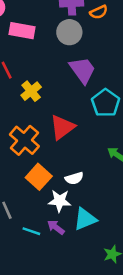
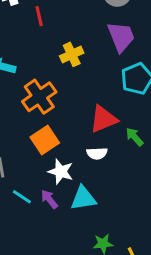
yellow cross: (31, 91) -> (72, 54), moved
red triangle: (62, 127) -> (103, 119), moved
white semicircle: (74, 178) -> (97, 153), moved

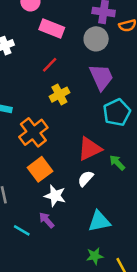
red line: (39, 16) -> (50, 65), moved, turned 60
white semicircle: (97, 153) -> (86, 179), turned 138
cyan line: (22, 197) -> (22, 230), moved
cyan triangle: (83, 198) -> (99, 221), moved

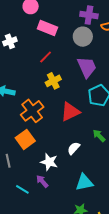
red triangle: (90, 149) -> (70, 112), moved
orange square: (40, 169) -> (25, 139), moved

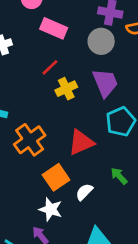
yellow cross: (53, 81) -> (66, 89), moved
orange square: (25, 139) -> (56, 177), moved

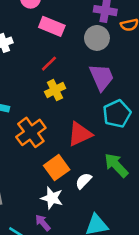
yellow cross: (66, 89) -> (55, 90), moved
green arrow: (119, 176) -> (116, 165), size x1.5

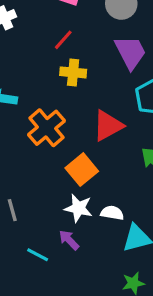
yellow cross: (55, 90) -> (73, 72), turned 36
white semicircle: (84, 181) -> (112, 213), moved, turned 60

